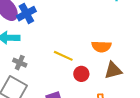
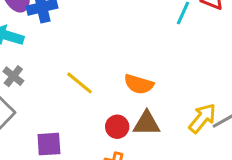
red circle: (81, 74) -> (117, 127), moved

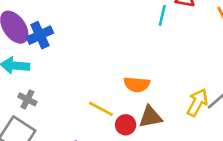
yellow line: (79, 83) -> (101, 109), moved

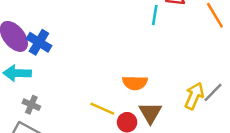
blue cross: (40, 35) -> (39, 42), turned -30
brown triangle: (150, 117) -> (150, 113), turned -45

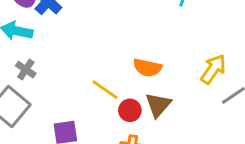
yellow arrow: (194, 96) -> (213, 69), moved

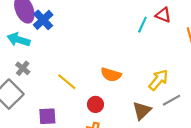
yellow line: (105, 90) -> (67, 82), moved
brown triangle: (158, 105) -> (142, 111), moved

